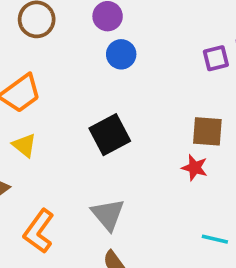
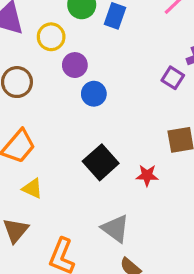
purple square: (216, 58) -> (173, 78), turned -30
red star: (195, 168) -> (147, 175), moved

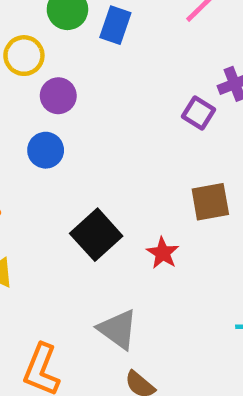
blue circle: (94, 94) -> (46, 150), moved
red star: (147, 175) -> (163, 253), turned 30

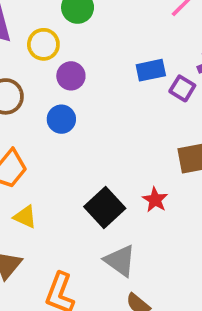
blue rectangle: (115, 25) -> (151, 70), moved, turned 60
black square: (96, 235) -> (105, 207), moved

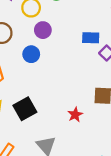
black square: (105, 207) -> (25, 109), moved

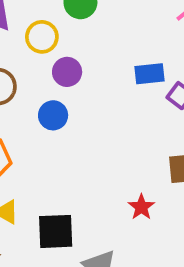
black square: (25, 109) -> (56, 231), moved, turned 35

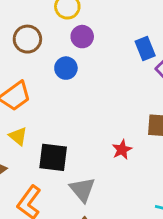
blue rectangle: (150, 74) -> (145, 48), turned 65

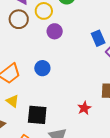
brown circle: (27, 39) -> (19, 19), moved
blue circle: (66, 68) -> (42, 68), moved

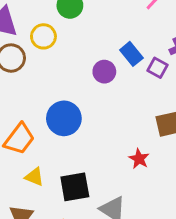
purple circle: (55, 31) -> (104, 72), moved
blue circle: (42, 68) -> (64, 118), size x1.5

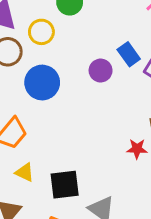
blue circle: (64, 118) -> (42, 83), moved
red star: (139, 159) -> (137, 149), moved, turned -30

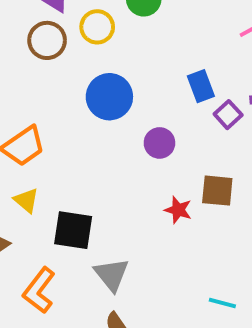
purple circle: (101, 71) -> (159, 143), moved
blue circle: (42, 83) -> (109, 97), moved

